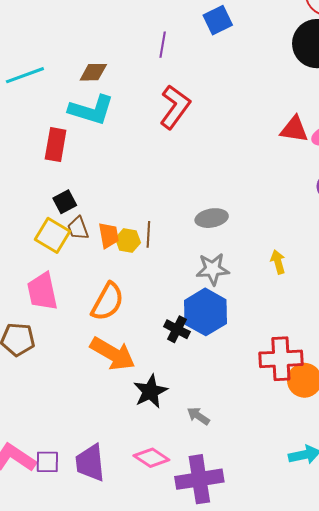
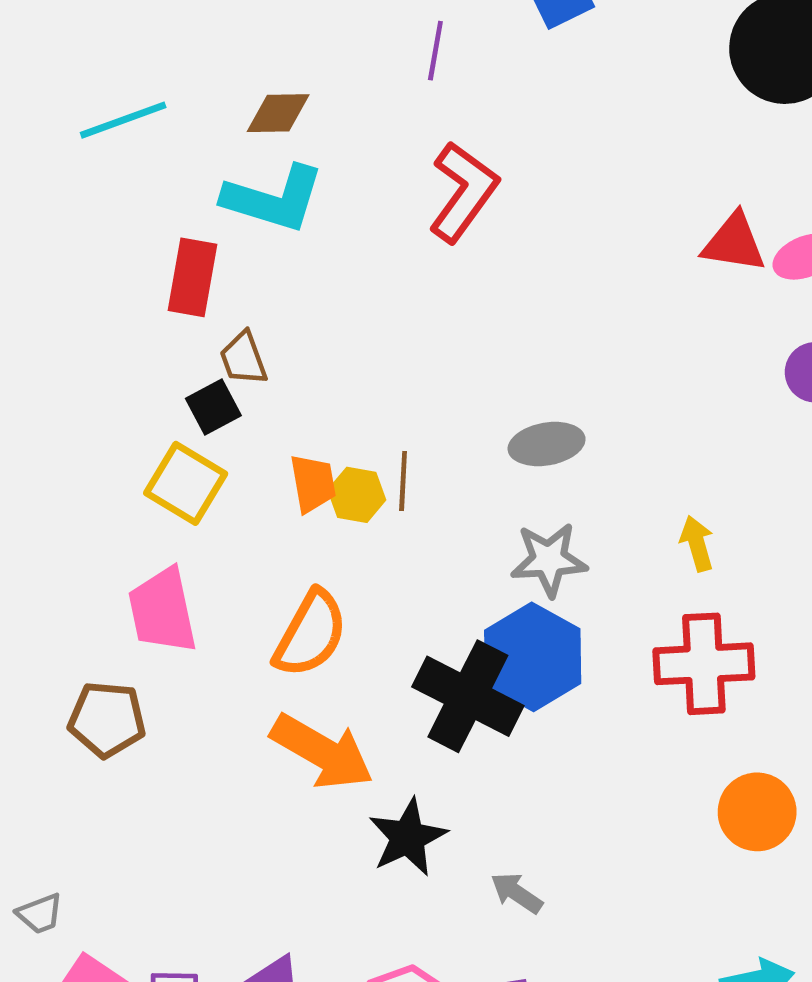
brown trapezoid: (78, 228) -> (243, 358), moved
black cross: (177, 329) -> (468, 696), size x1.8
red cross: (281, 359) -> (704, 664), moved

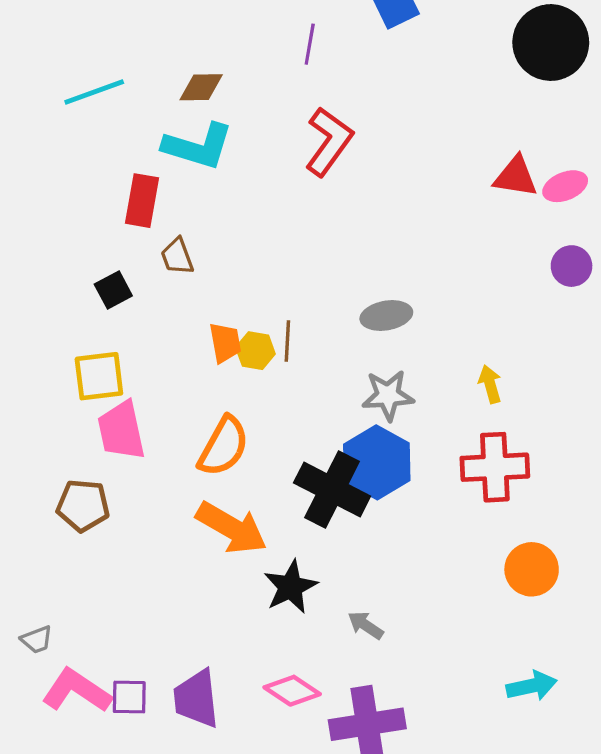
black square: (213, 407) -> (113, 290), moved
yellow square: (186, 483) -> (99, 376), moved, turned -38

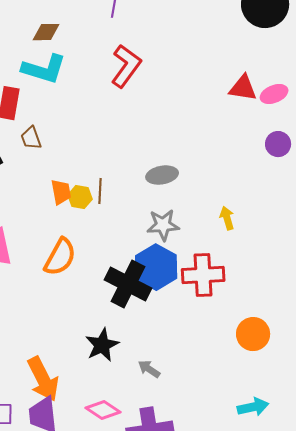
red cross: (495, 467) -> (203, 275), moved
orange arrow: (231, 528) -> (43, 379), moved, turned 33

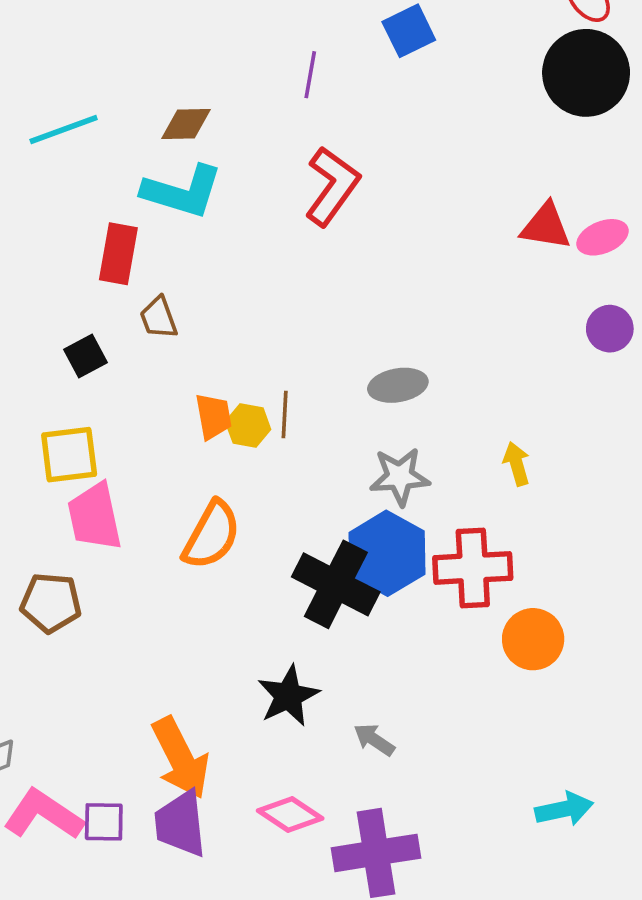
orange circle: (253, 334) -> (533, 639), moved

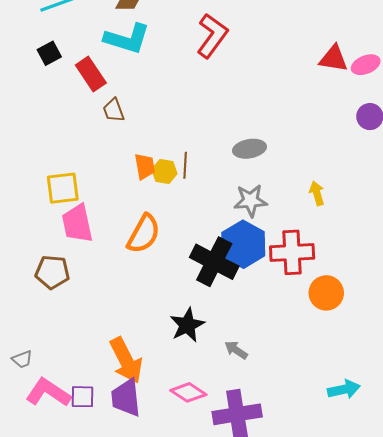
red rectangle: (118, 254) -> (91, 74), turned -44
black square: (86, 356) -> (49, 53), moved

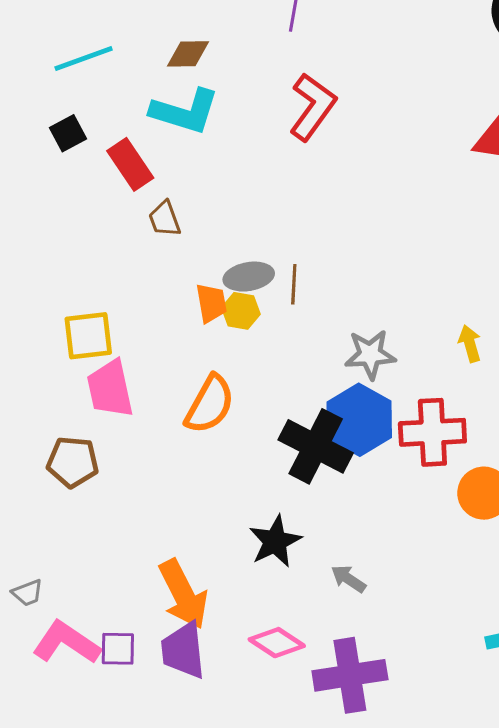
gray ellipse: (249, 149) -> (249, 277), moved
brown line: (185, 165) -> (294, 284), moved

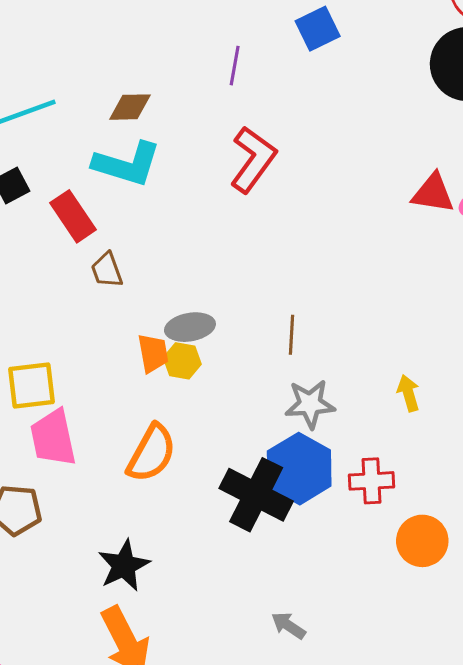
brown line: (294, 284) -> (292, 335), moved
red cross: (432, 432) -> (372, 481), size x0.7
black star: (275, 541) -> (124, 566), moved

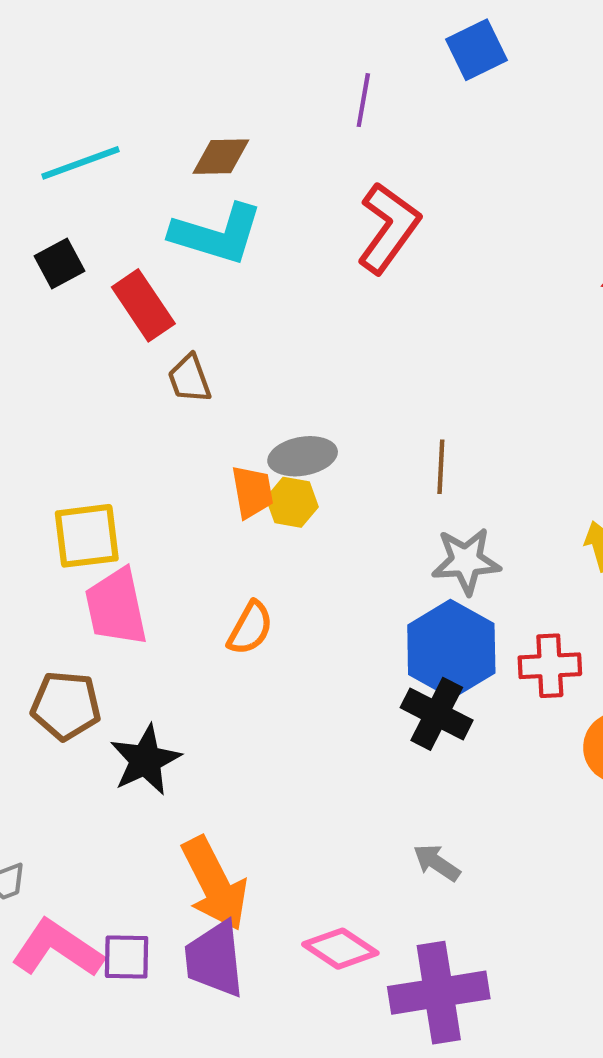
orange semicircle: (152, 453) -> (250, 628), size x0.7
black cross: (256, 495) -> (437, 714), moved, size x0.7
black star: (124, 566) -> (145, 760), moved

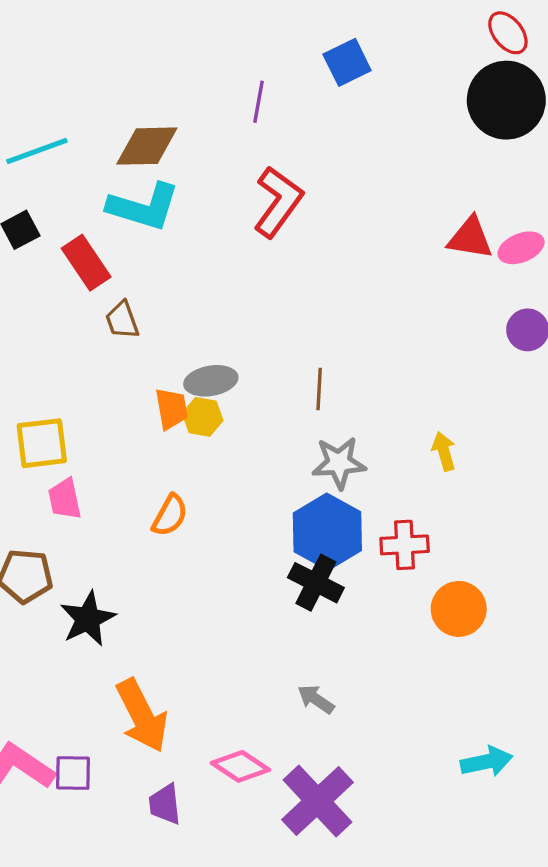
brown diamond: (221, 157) -> (147, 146), size x1.4
pink trapezoid: (116, 607) -> (65, 499), size x0.7
purple trapezoid: (215, 959) -> (165, 804), moved, size x0.7
purple cross: (439, 993) -> (318, 801), turned -34

